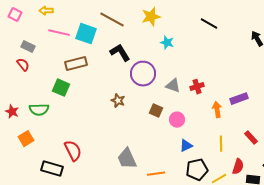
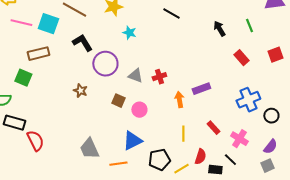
blue triangle: (186, 146) -> (132, 141), moved, size x1.5
black rectangle: (52, 169) -> (14, 123), moved

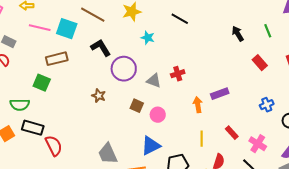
black line: (171, 14) -> (180, 19), moved
red cross: (159, 77) -> (178, 74), moved
blue cross: (248, 100) -> (267, 105), size x0.6

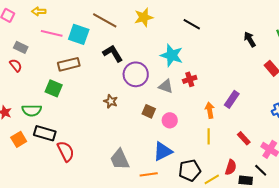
cyan star: (148, 38) -> (172, 55), moved, size x1.6
purple rectangle: (220, 94) -> (232, 99), turned -36
yellow line: (202, 139) -> (209, 136), moved

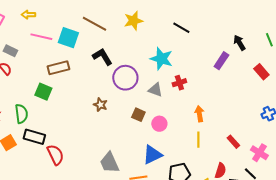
purple rectangle: (232, 99) -> (221, 61), moved
green semicircle: (32, 110) -> (21, 114), turned -96

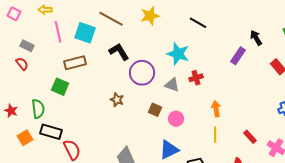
pink line: (41, 37) -> (58, 32), turned 65

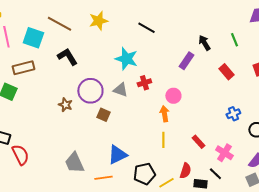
purple circle: (142, 73) -> (90, 91), moved
pink circle: (176, 119) -> (173, 96), moved

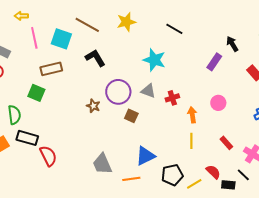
red cross: (144, 83) -> (172, 98), moved
pink circle: (173, 96) -> (218, 103), moved
red semicircle: (185, 171) -> (213, 172), turned -63

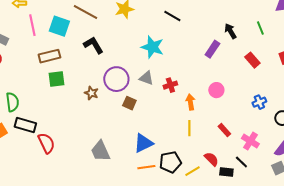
green square: (36, 93) -> (56, 79), moved, turned -30
orange line: (131, 179) -> (146, 167), moved

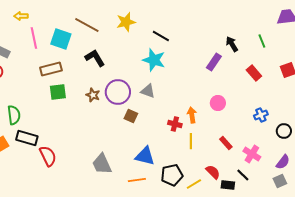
black line: (172, 16) -> (161, 36), moved
red cross: (170, 85) -> (175, 124), moved, turned 32
brown star: (91, 93) -> (93, 95), moved
blue triangle: (143, 143) -> (145, 156), turned 40
orange line: (146, 167) -> (137, 180), moved

